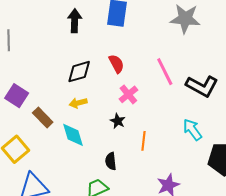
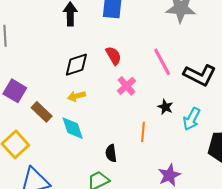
black star: (118, 121) -> (165, 107), moved
cyan arrow: (192, 130) -> (192, 119), turned -115

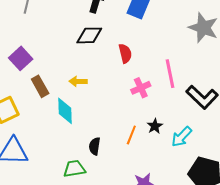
black diamond: (76, 65) -> (89, 35), moved
pink cross: (126, 86) -> (141, 88), moved
black star: (165, 107) -> (155, 126), moved

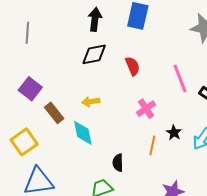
pink cross: (141, 88) -> (146, 109), moved

